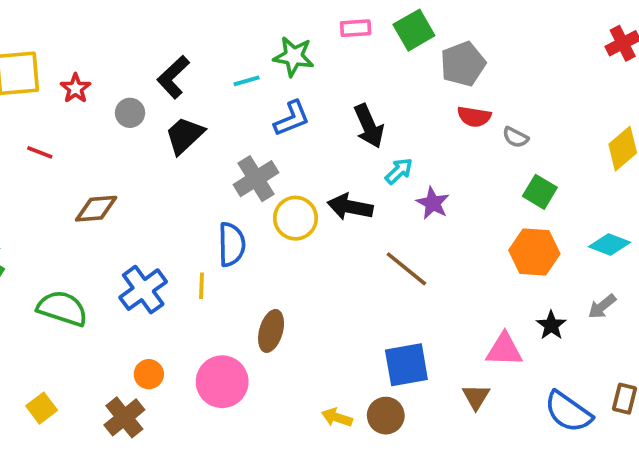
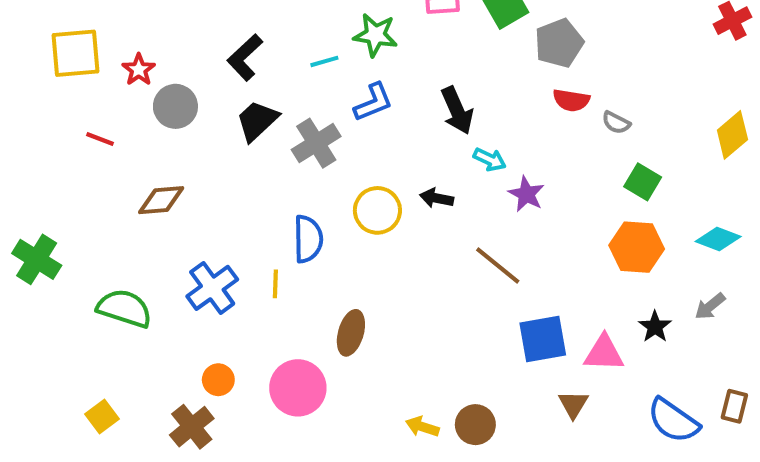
gray circle: (130, 113) -> (175, 106), moved, size x1.4
cyan arrow: (399, 171) -> (490, 159), turned 68
gray cross: (256, 179) -> (316, 143), moved
black arrow: (350, 207) -> (437, 198), size x0.7
blue square: (406, 365) -> (543, 339), moved

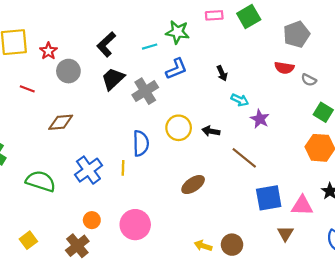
gray pentagon: (559, 43) -> (297, 34), moved
black arrow: (457, 110) -> (222, 73), size x0.6
black arrow: (437, 198) -> (211, 131), moved
brown ellipse: (351, 333) -> (193, 185), moved, turned 40

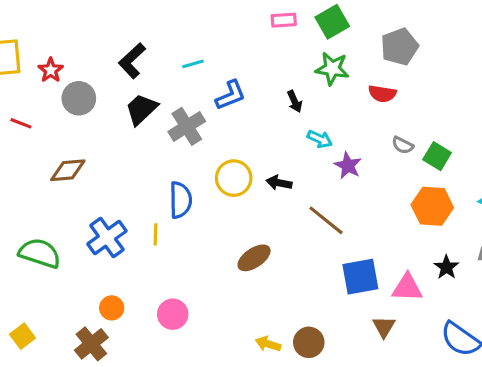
green star: (177, 32) -> (332, 69), moved
gray semicircle: (309, 80) -> (403, 145), moved
pink circle: (135, 225) -> (173, 314), size x0.7

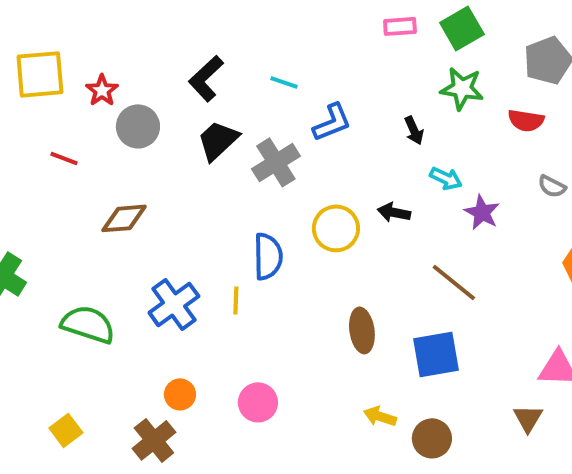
cyan line: (193, 64) -> (284, 82), turned 35
black arrow: (279, 183) -> (394, 212), moved
brown ellipse: (254, 258) -> (362, 330), turned -64
blue square: (360, 277) -> (436, 354), moved
yellow arrow: (268, 344) -> (380, 416), moved

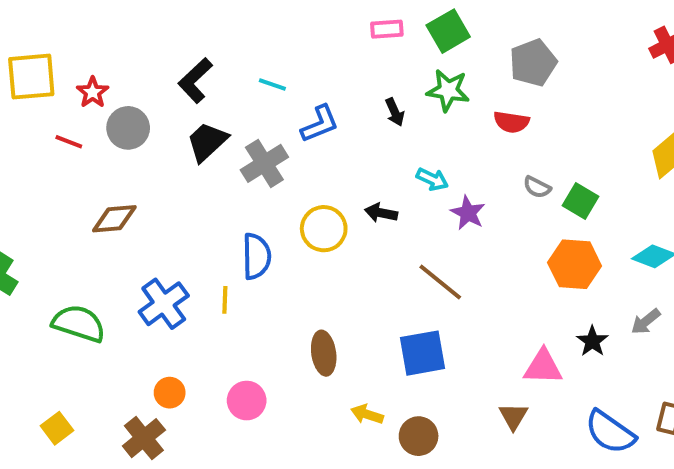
black arrow: (414, 130) -> (395, 112), moved
red line: (64, 158) -> (69, 142), moved
brown ellipse: (362, 330) -> (324, 353), moved

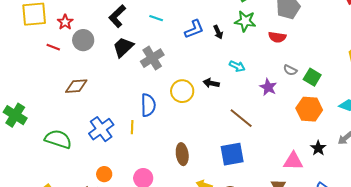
blue L-shape: (320, 124) -> (194, 29), moved
purple star: (468, 213) -> (268, 87), moved

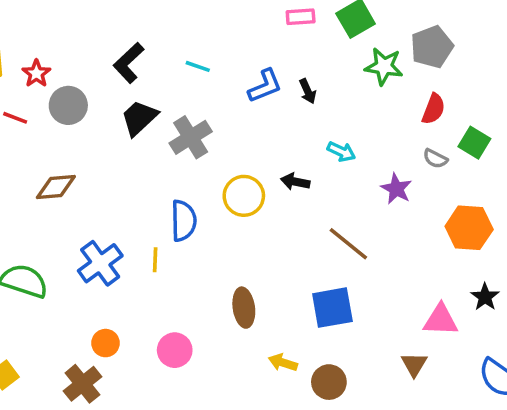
green star: (245, 21) -> (384, 66), moved
red semicircle: (277, 37) -> (434, 109), moved, turned -78
green square: (312, 77) -> (474, 143), moved

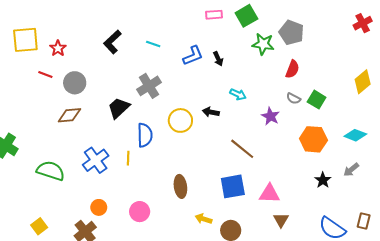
gray pentagon: (432, 47) -> (291, 33), turned -30
gray circle: (68, 105) -> (75, 83), moved
black trapezoid: (139, 118) -> (119, 108), moved
green square: (474, 143) -> (317, 100), moved
pink triangle: (441, 320) -> (269, 194), moved

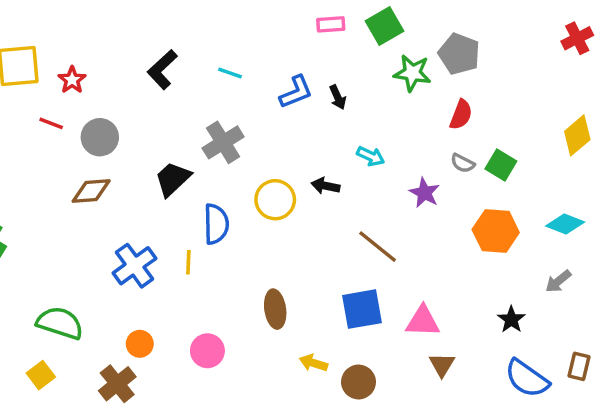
green semicircle: (51, 171) -> (60, 323), moved
black star: (323, 180) -> (511, 320), moved

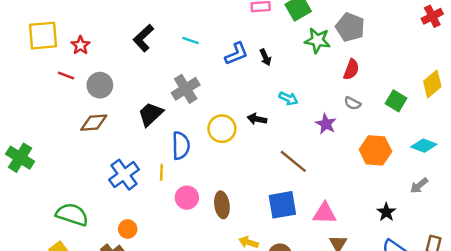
green square: (501, 165) -> (396, 101), moved
pink circle: (207, 351) -> (187, 198), moved

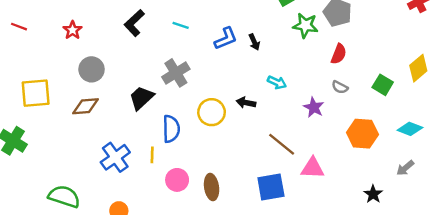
yellow square: (43, 36) -> (36, 93), moved
red line: (66, 75) -> (19, 27), moved
pink triangle: (325, 213) -> (313, 168), moved

